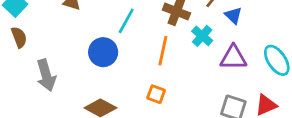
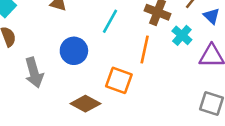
blue circle: (103, 52) -> (74, 51), moved
orange square: (156, 94) -> (119, 80), moved, size x1.5

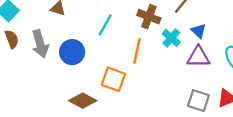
blue triangle: (212, 16) -> (198, 31), moved
gray arrow: (34, 73) -> (40, 44), moved

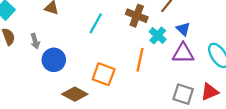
gray arrow: (40, 44) -> (35, 41), size x0.6
orange line: (137, 51) -> (140, 60), moved
blue circle: (72, 52) -> (54, 60), moved

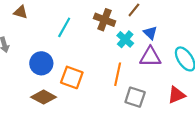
blue circle: (54, 60) -> (41, 63), moved
orange line: (140, 60) -> (118, 74), moved
gray square: (183, 94) -> (135, 97), moved

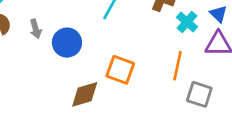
blue circle: (41, 63) -> (67, 43), moved
brown diamond: (44, 97) -> (85, 94), turned -45

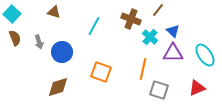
brown diamond: (85, 94) -> (58, 87), moved

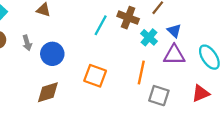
cyan line: (94, 26) -> (101, 25), moved

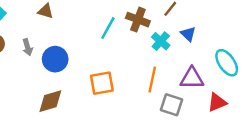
purple triangle: (174, 55) -> (192, 78), moved
orange square: (95, 76) -> (102, 83), turned -30

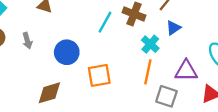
blue triangle: (188, 34) -> (173, 28), moved, turned 42
cyan cross: (161, 41) -> (150, 44), moved
blue circle: (55, 59) -> (67, 52), moved

